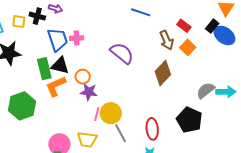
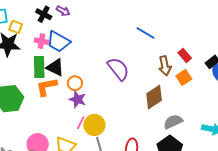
yellow square: (19, 22) -> (16, 27), moved
pink cross: (77, 38) -> (41, 41), moved
blue trapezoid: (58, 40) -> (58, 42), turned 125
gray semicircle: (206, 90) -> (173, 122), moved

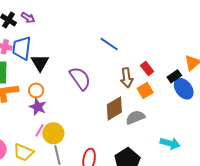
blue trapezoid: (58, 42) -> (22, 48), turned 65
black triangle: (55, 67) -> (40, 63), moved, turned 30
gray semicircle: (173, 122) -> (135, 117), moved

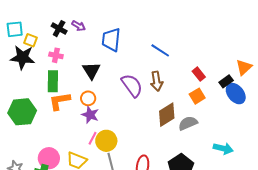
blue trapezoid: (22, 48) -> (111, 40), moved
brown arrow: (127, 78) -> (157, 81), moved

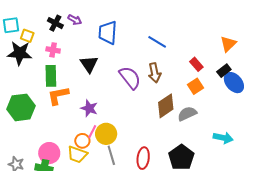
orange triangle: (244, 67) -> (228, 44), moved
orange circle: (88, 98) -> (82, 141), moved

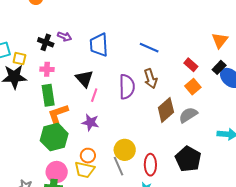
purple semicircle: (130, 78) -> (127, 87), turned 45
green hexagon: (21, 107) -> (54, 137), moved
pink line: (92, 132) -> (94, 95), moved
yellow circle: (106, 134) -> (125, 150), moved

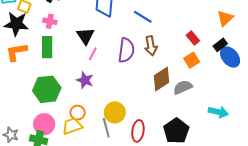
blue line: (149, 48) -> (143, 17), moved
orange L-shape: (58, 114) -> (16, 52), moved
yellow trapezoid: (85, 170) -> (72, 126), turned 140

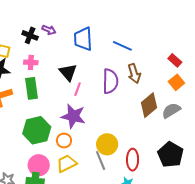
purple star: (85, 80) -> (73, 116), size x1.4
orange circle: (78, 113) -> (64, 141), moved

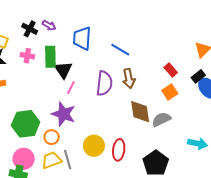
green rectangle: (32, 88) -> (50, 57), moved
brown diamond: (149, 105) -> (140, 112), turned -65
gray line: (101, 160) -> (68, 160), moved
red ellipse: (133, 160) -> (119, 150), moved

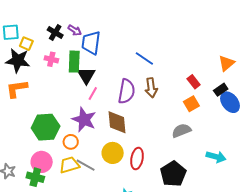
blue trapezoid: (82, 38) -> (91, 43), moved
brown diamond: (140, 112) -> (117, 122), moved
gray line: (68, 160) -> (86, 165), turned -48

